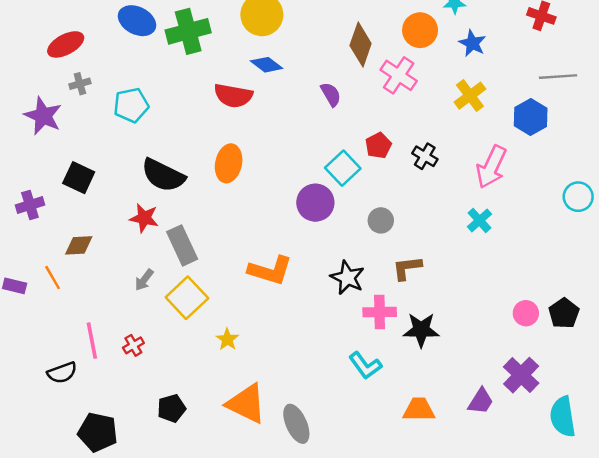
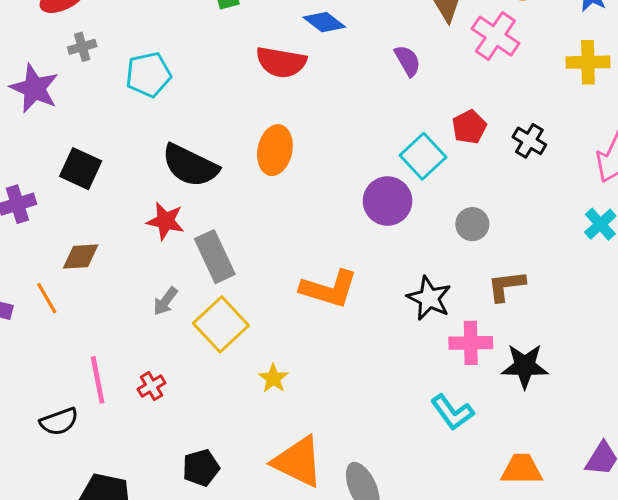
yellow cross: (470, 96) -> (588, 62), turned 36

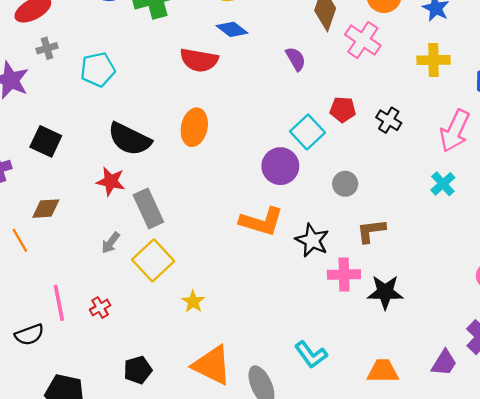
red pentagon: (469, 127) -> (343, 110), turned 30
orange L-shape: (329, 289) -> (261, 221), moved
cyan L-shape: (452, 412) -> (311, 355), moved

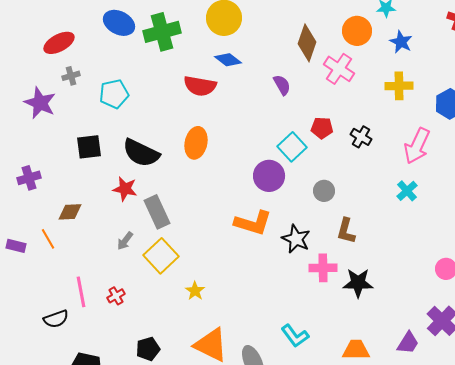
black square: (46, 141) -> (89, 147), moved, turned -32
brown L-shape: (371, 231) -> (346, 231), turned -68

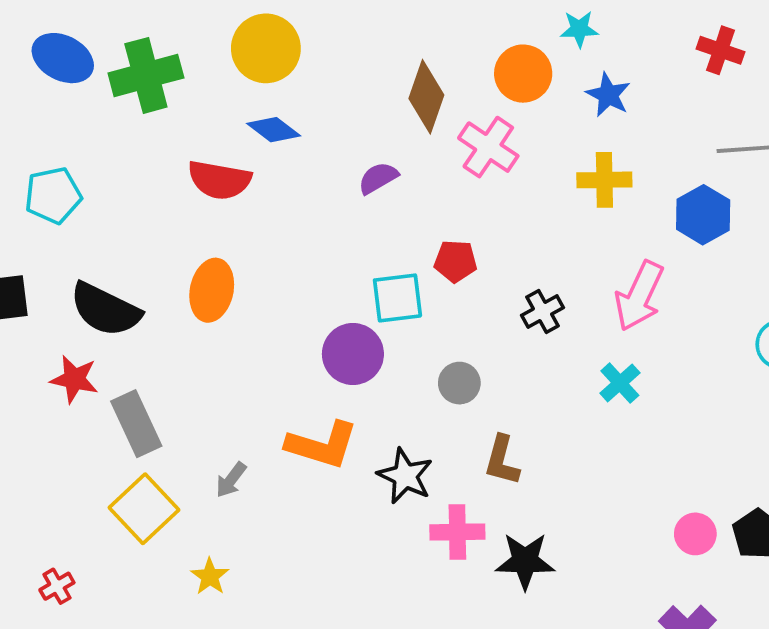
purple semicircle: (282, 85) -> (378, 178), turned -90
black cross: (361, 137) -> (543, 311), moved, turned 30
cyan square: (292, 147) -> (397, 298), turned 36
gray arrow: (125, 241) -> (231, 480), moved

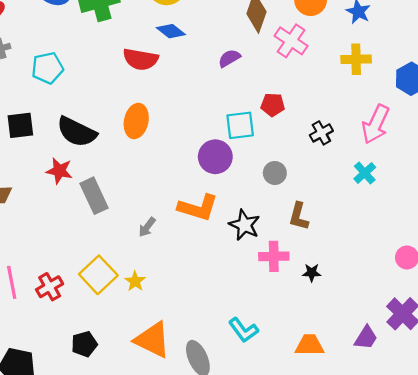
yellow square: (144, 509) -> (98, 275), moved
black star: (525, 561) -> (312, 273), size x0.6
red cross: (57, 586) -> (50, 287), size x1.4

